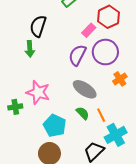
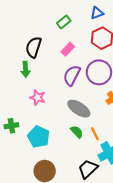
pink rectangle: (89, 30) -> (68, 49), moved
pink star: (38, 92) -> (38, 98), moved, size x0.7
cyan pentagon: (55, 126) -> (39, 137), moved

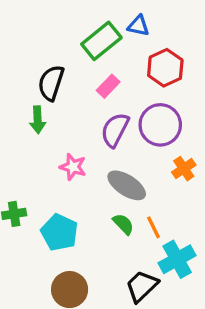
blue triangle: (97, 13) -> (138, 26), moved, turned 32
green rectangle: (64, 22) -> (101, 41), size x1.6
pink star: (38, 98) -> (73, 167), moved

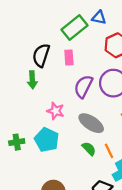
pink rectangle: (108, 86) -> (69, 58), moved, turned -48
cyan pentagon: (59, 232) -> (47, 140), moved

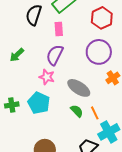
black semicircle: (41, 55) -> (34, 15), moved
green arrow: (32, 80) -> (17, 55), moved, turned 49
purple semicircle: (83, 86) -> (55, 55), moved

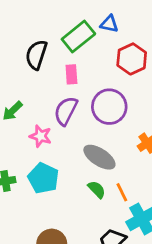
purple circle: (99, 52) -> (109, 107), moved
pink star: (47, 77) -> (41, 136), moved

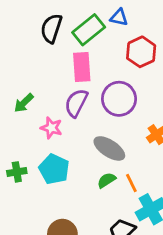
black semicircle: (36, 55) -> (51, 28), moved
pink rectangle: (71, 74) -> (82, 67), size x1.5
green semicircle: (97, 189) -> (107, 180), turned -78

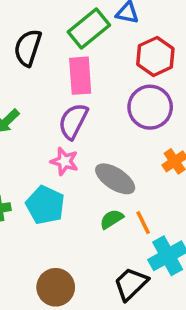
black semicircle: (51, 28) -> (28, 48), moved
purple circle: (119, 99) -> (150, 107), moved
pink star: (51, 128) -> (64, 161), moved

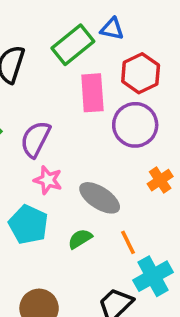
pink rectangle: (80, 76) -> (92, 93), moved
purple semicircle: (73, 121) -> (35, 139), moved
green semicircle: (112, 219) -> (80, 239), moved

